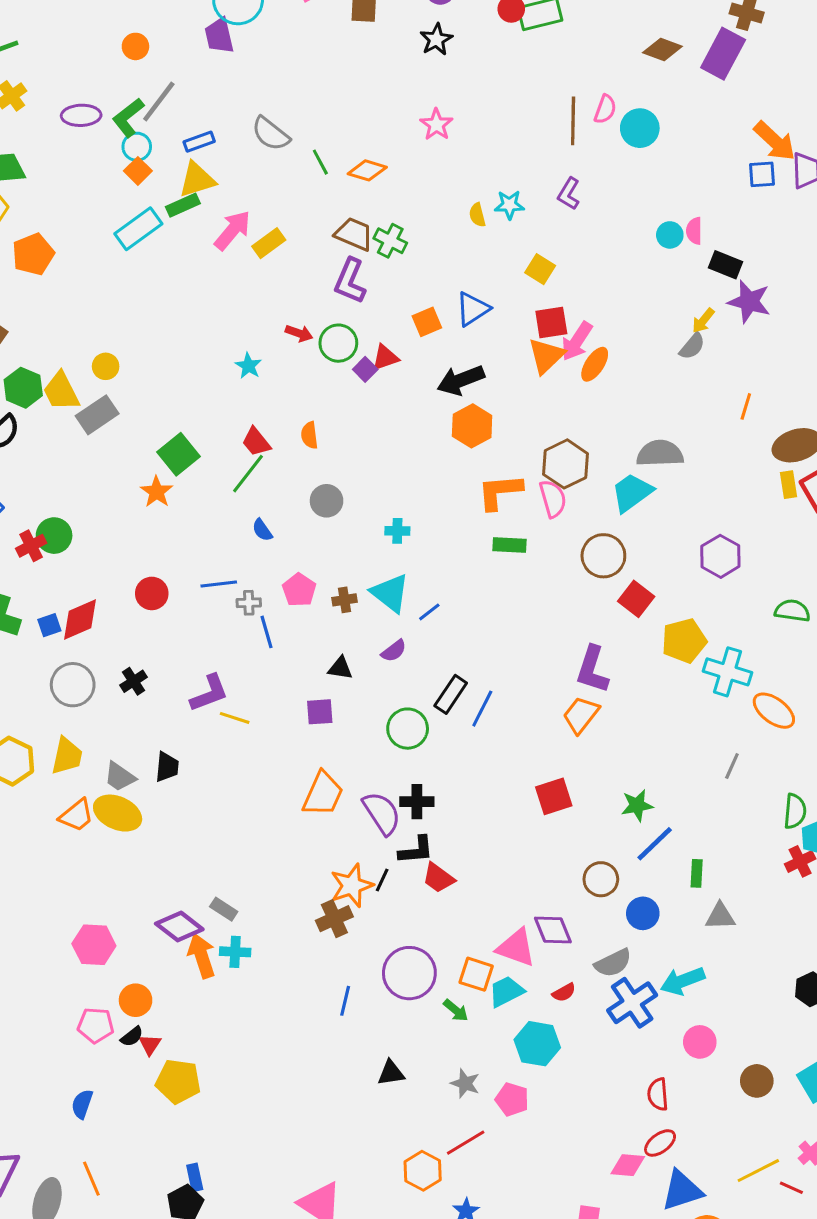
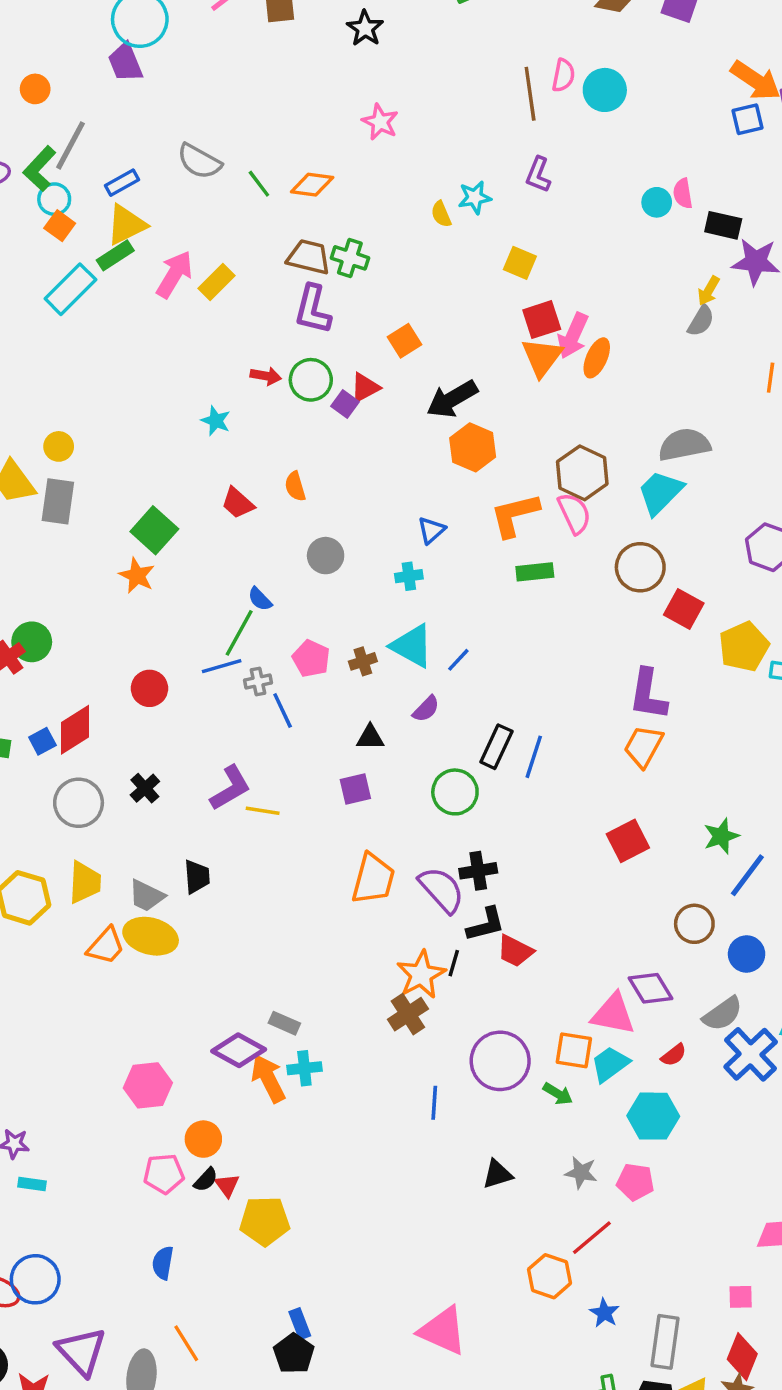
blue triangle: (473, 309) -> (431, 530), moved, size x0.7
gray rectangle: (97, 415) -> (58, 501), turned -39
green line: (248, 474) -> (239, 633), moved

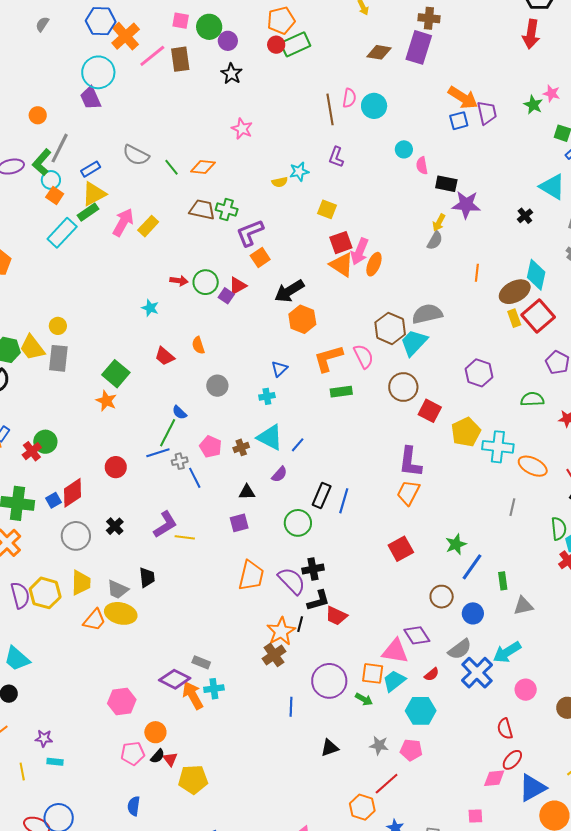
cyan circle: (657, 202) -> (404, 149), moved
yellow semicircle: (441, 214) -> (280, 182), turned -77
purple L-shape: (313, 309) -> (250, 233), moved, turned 56
orange triangle: (542, 357) -> (342, 265), turned -32
brown hexagon: (582, 473) -> (390, 328), moved

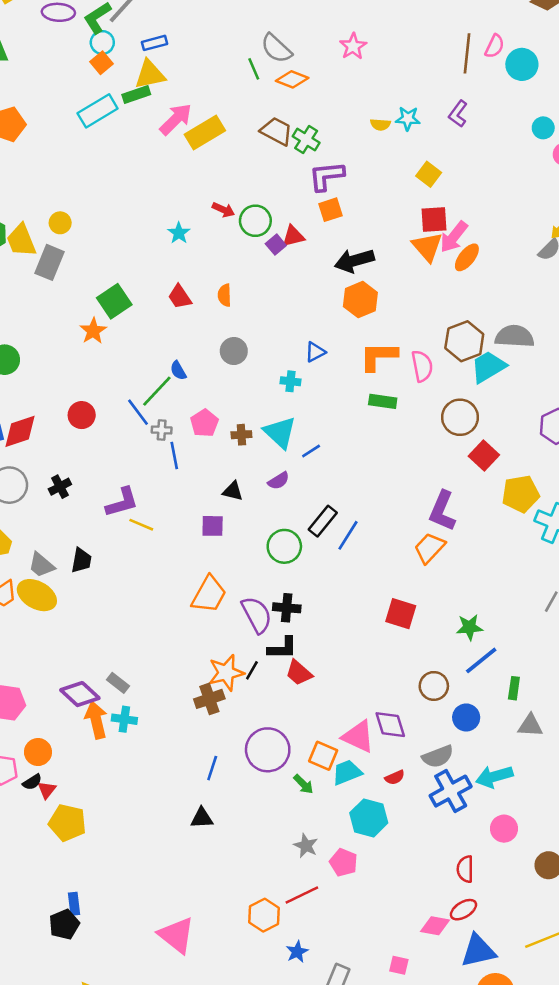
gray semicircle: (136, 155) -> (276, 48), moved
yellow rectangle: (148, 226) -> (205, 133), size x1.4
blue line: (158, 453) -> (138, 412), turned 55
red square: (401, 549) -> (401, 614), turned 30
black triangle: (330, 748) -> (202, 818), moved

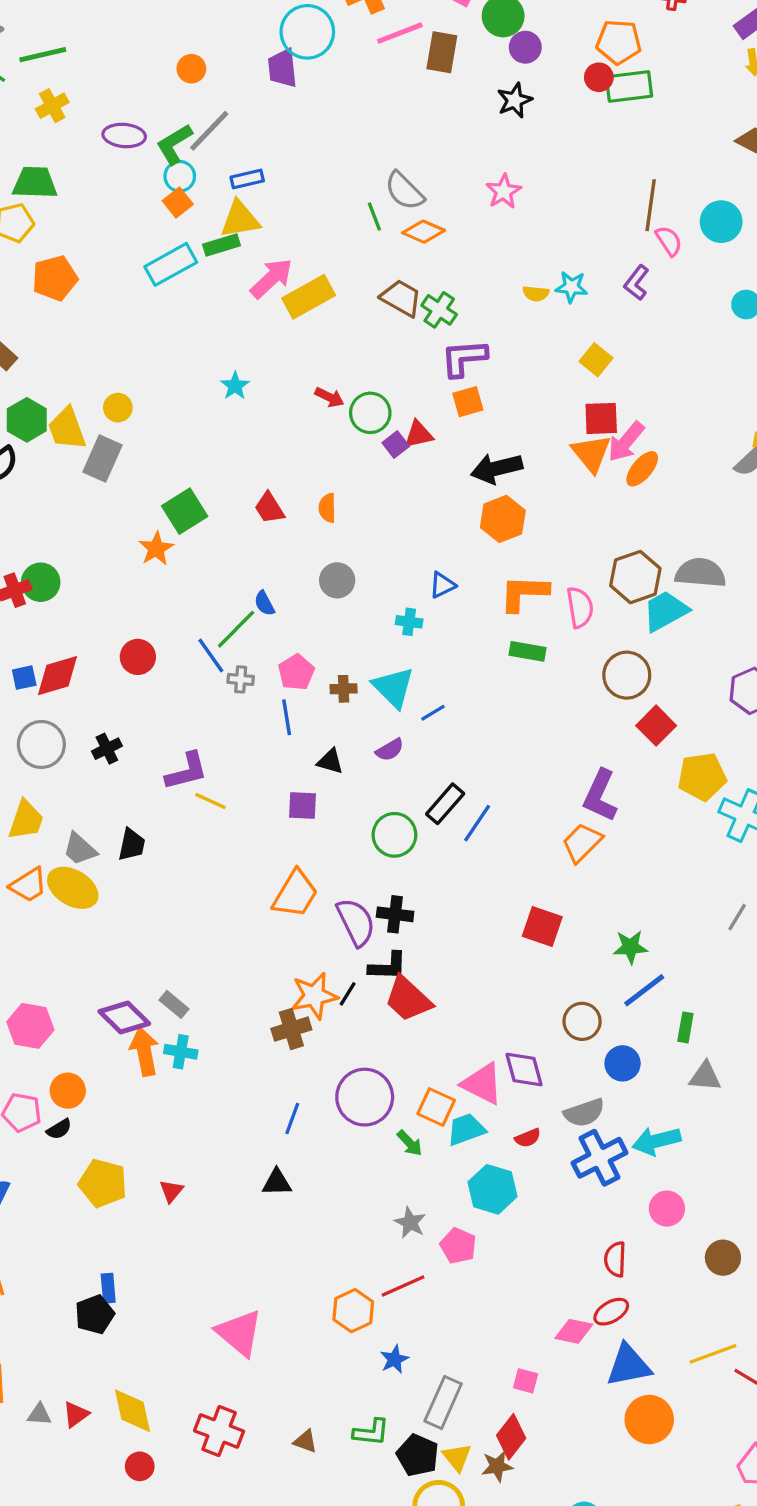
pink semicircle: (495, 46) -> (669, 241), moved, turned -60
cyan star: (179, 233) -> (235, 386), moved
blue line: (174, 456) -> (287, 717), moved
red trapezoid: (299, 673) -> (408, 999), size x1.4
red triangle: (47, 790) -> (171, 1191), moved

